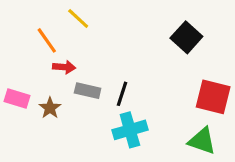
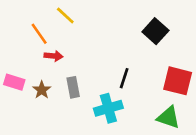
gray rectangle: (88, 91) -> (73, 87), moved, turned 66
black line: (122, 94) -> (124, 78), moved

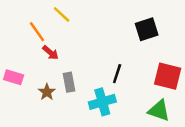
black square: (155, 31) -> (147, 29), turned 30
red arrow: (53, 56) -> (51, 53), turned 35
brown star: (42, 90) -> (47, 92), moved

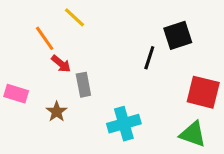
black line: (117, 74) -> (149, 58), moved
gray rectangle: (69, 82) -> (83, 85), moved

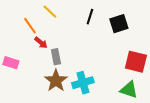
black line: (149, 58) -> (90, 17), moved
brown star: (57, 112) -> (56, 81), moved, size x1.6

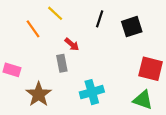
red arrow: (41, 43) -> (72, 44), moved
brown star: (56, 81) -> (39, 94), moved

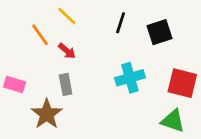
red arrow: (72, 44) -> (67, 51), moved
gray rectangle: (62, 63) -> (66, 84), moved
cyan cross: (92, 92) -> (130, 78), moved

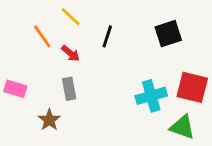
black line: (121, 23) -> (107, 36), moved
cyan cross: (130, 78) -> (151, 96), moved
brown star: (47, 114) -> (49, 120), size x0.7

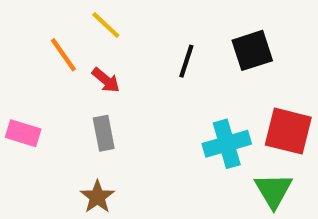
black line: (107, 36) -> (186, 61), moved
brown star: (49, 120) -> (97, 197), moved
green triangle: (182, 127) -> (273, 190), turned 40

